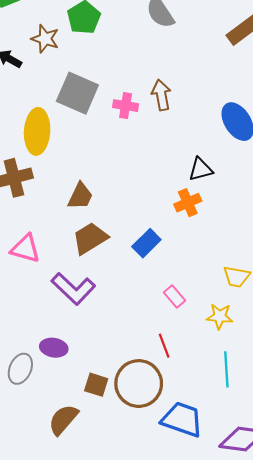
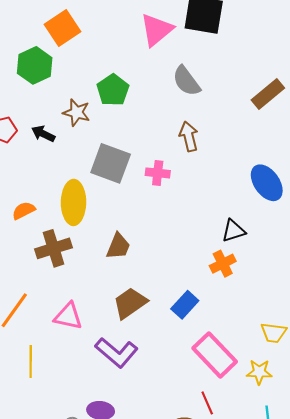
brown arrow: (161, 95) -> (189, 136), moved
brown trapezoid: (80, 196) -> (118, 246), moved
pink rectangle: (174, 296) -> (215, 355), size x2.0

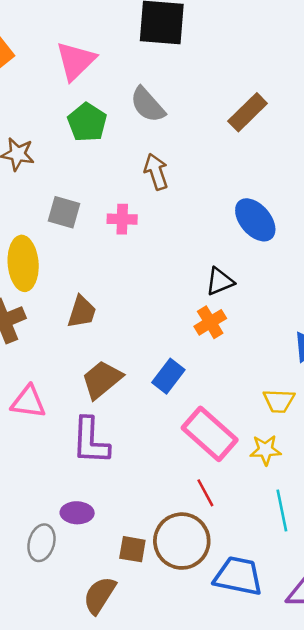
pink triangle: (156, 30) -> (76, 61), moved
green pentagon: (113, 90) -> (87, 122), moved
gray square: (111, 163) -> (64, 212), size x0.7
purple L-shape: (116, 353) -> (90, 441), turned 57

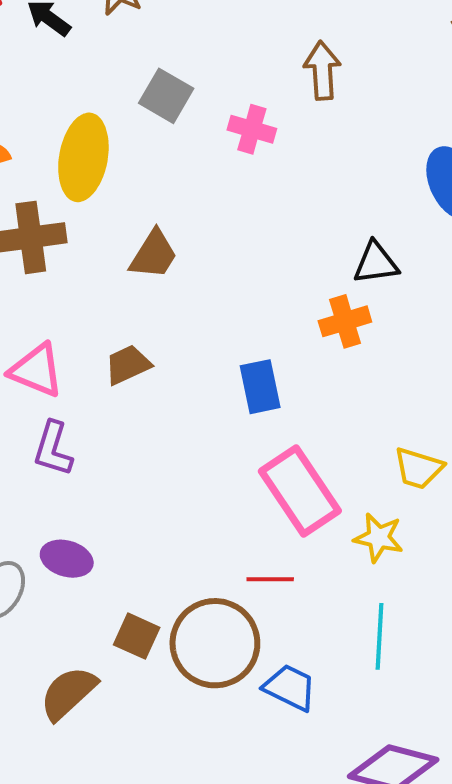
blue rectangle: (168, 376) -> (260, 387), turned -64
brown trapezoid: (102, 380) -> (128, 365), moved, size x0.7
purple L-shape: (90, 441) -> (53, 449), moved, size x0.7
red line: (205, 493) -> (270, 579), turned -76
blue trapezoid: (238, 576) -> (290, 688), moved, size x0.7

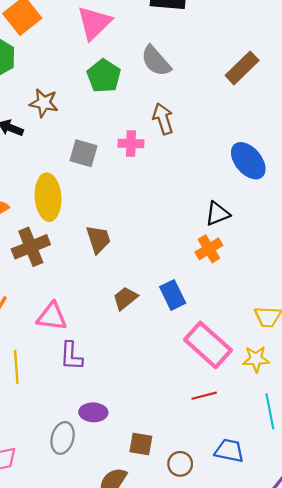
pink cross: (252, 129) -> (131, 144), moved
brown trapezoid: (154, 255) -> (98, 239), turned -36
brown trapezoid: (128, 365) -> (125, 298), moved
brown circle: (215, 643) -> (180, 464), moved, size x0.5

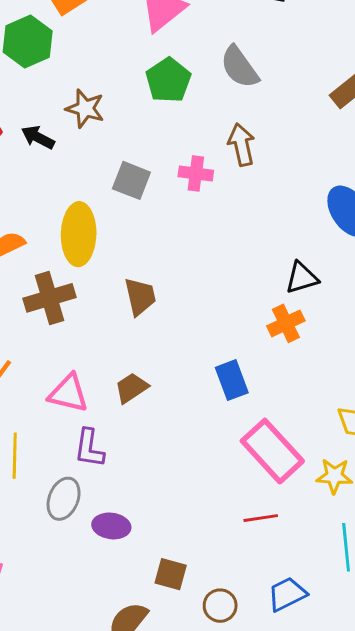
brown trapezoid: (125, 298) -> (131, 388), moved
gray ellipse: (63, 438) -> (64, 499), moved
blue trapezoid: (229, 451) -> (287, 594), turned -44

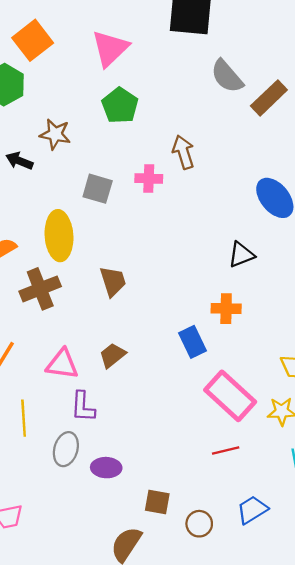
gray semicircle: (239, 67) -> (227, 76), moved
orange cross: (286, 323) -> (226, 309), moved, turned 32

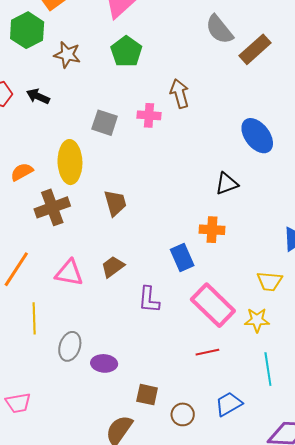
brown star: (55, 134) -> (67, 55), moved
purple L-shape: (83, 407) -> (149, 300), moved

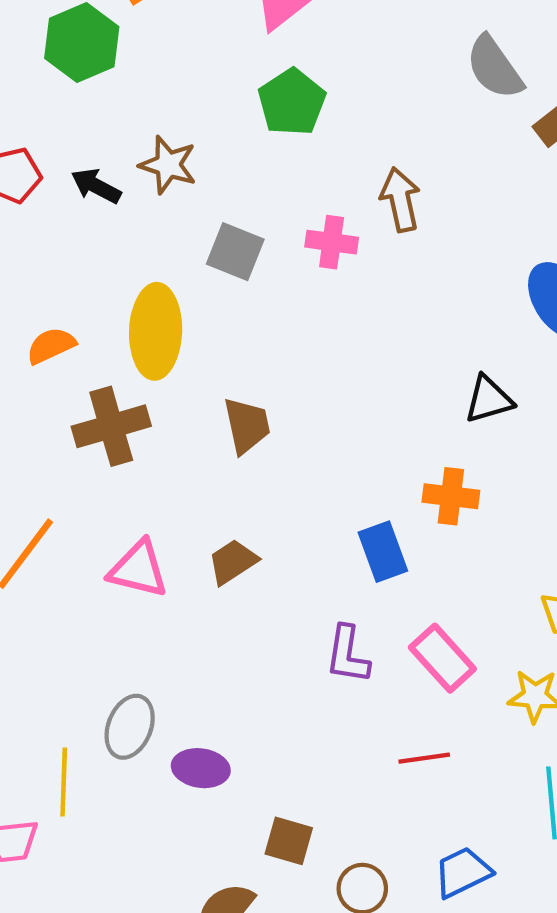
brown star: (67, 55) -> (168, 165), moved
purple L-shape: (149, 300) -> (347, 655), moved
pink rectangle: (213, 305) -> (442, 658), size x0.7
yellow line: (34, 318) -> (64, 782), moved

